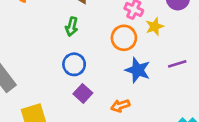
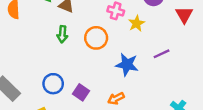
orange circle: (124, 38) -> (96, 38), moved
blue circle: (74, 64) -> (53, 84), moved

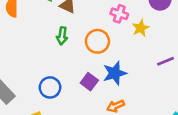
blue star: (127, 65) -> (115, 73), moved, turned -30
purple square: (81, 92) -> (89, 82), moved

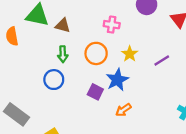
yellow star: (141, 28) -> (130, 54), moved
blue circle: (50, 87) -> (54, 80), moved

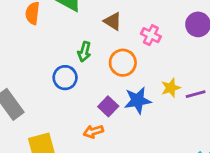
brown triangle: (63, 25) -> (113, 21), moved
yellow star: (130, 54) -> (171, 88), moved
orange arrow: (123, 110) -> (93, 131), moved

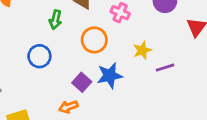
green arrow: (84, 52) -> (55, 20), moved
yellow star: (171, 88) -> (142, 50), moved

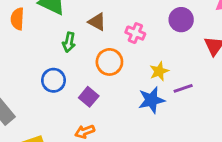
blue star: (110, 76) -> (151, 100), moved
purple square: (82, 82) -> (89, 97), moved

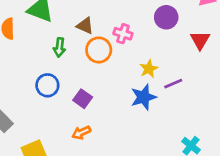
orange circle: (109, 62) -> (99, 50), moved

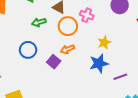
green arrow: (59, 47) -> (39, 22), turned 64
purple line: (173, 84) -> (120, 77), moved
orange arrow: (81, 133) -> (67, 49), moved

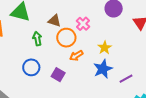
pink cross: (87, 15) -> (83, 24), turned 32
green arrow: (39, 22) -> (37, 39), turned 104
orange arrow: (67, 49) -> (76, 56), moved

